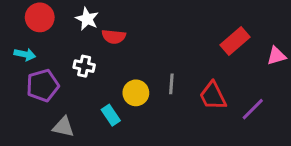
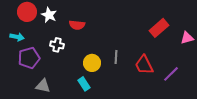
white star: (87, 19) -> (49, 15), moved
cyan rectangle: (111, 115) -> (84, 84), moved

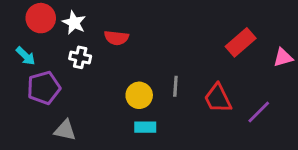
cyan arrow: (17, 37) -> (26, 56), turned 32
white cross: (57, 45) -> (80, 57), moved
cyan rectangle: (84, 84) -> (145, 127), moved, turned -56

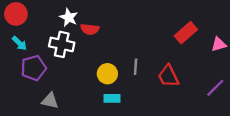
red circle: (41, 18) -> (16, 14), moved
white star: (74, 23) -> (69, 17), moved
white cross: (80, 57) -> (62, 44), size x1.5
purple line: (259, 112) -> (215, 88), moved

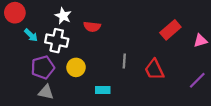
red semicircle: (90, 29) -> (92, 27), moved
cyan arrow: (19, 43) -> (31, 35), moved
purple pentagon: (34, 68) -> (43, 67), moved
yellow circle: (107, 74) -> (76, 67), moved

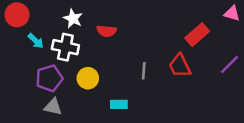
pink triangle: (200, 41) -> (232, 14), moved, turned 32
red trapezoid: (154, 70) -> (180, 66), moved
purple line: (197, 80) -> (230, 65), moved

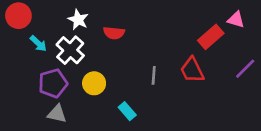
pink triangle: (232, 14) -> (236, 20), moved
white cross: (65, 47) -> (70, 50), turned 30
cyan rectangle: (119, 104) -> (127, 111), turned 49

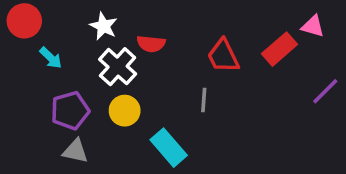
white cross: (70, 50) -> (118, 67), moved
red trapezoid: (192, 70) -> (223, 56), moved
cyan rectangle: (127, 111) -> (169, 148), size x1.5

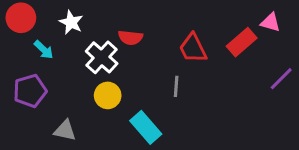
white star: (103, 26) -> (71, 22), moved
purple pentagon: (70, 111) -> (30, 91), moved

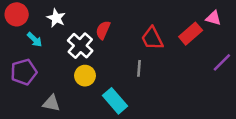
red semicircle: (130, 38) -> (103, 30), turned 108

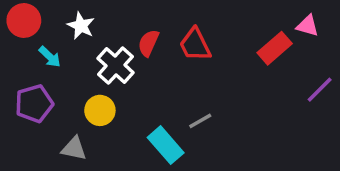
red trapezoid: (152, 38) -> (195, 45), moved
gray line: (139, 68) -> (200, 121), moved, turned 56
yellow circle: (85, 76) -> (100, 110), moved

